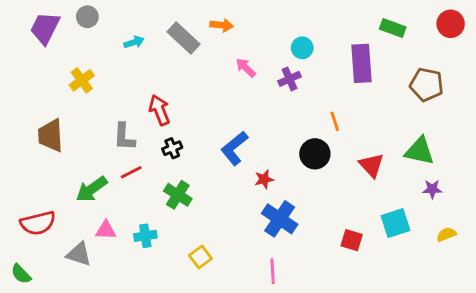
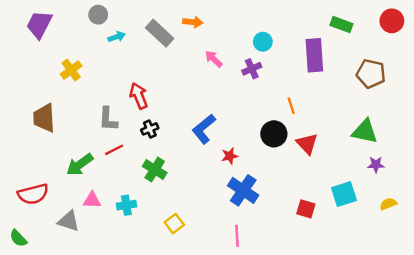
gray circle: (87, 17) -> (98, 15), moved
red triangle: (371, 165) -> (307, 144), moved

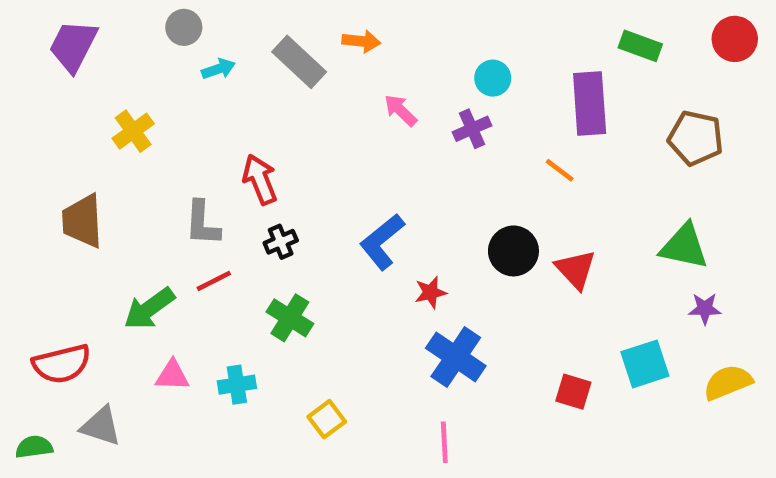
orange line: (291, 106) -> (560, 170), moved, turned -35
yellow semicircle: (388, 204) -> (728, 382), size x1.5
gray triangle: (69, 221) -> (101, 426), moved
green semicircle: (18, 238) -> (34, 447), turned 126

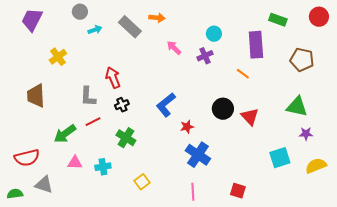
red square: (573, 392) -> (238, 191), moved

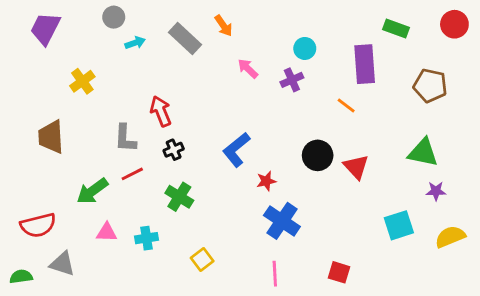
orange arrow: (157, 18) -> (224, 26), turned 49

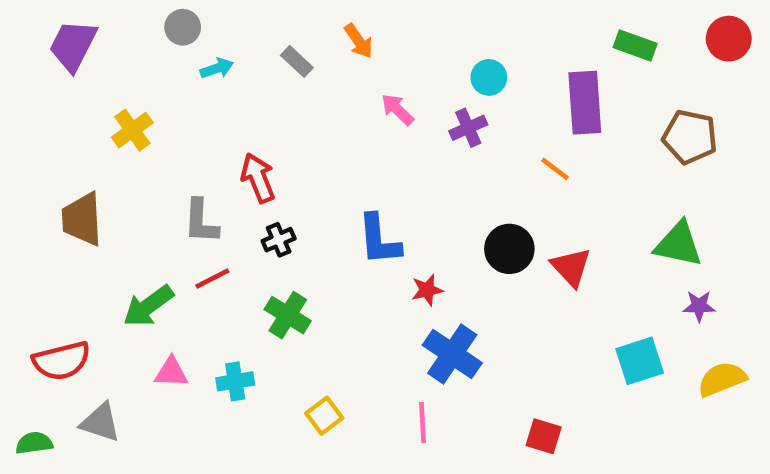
gray rectangle: (185, 38) -> (297, 61), size x0.6
blue L-shape: (236, 150) -> (379, 240), turned -56
pink line: (275, 274) -> (423, 423), moved

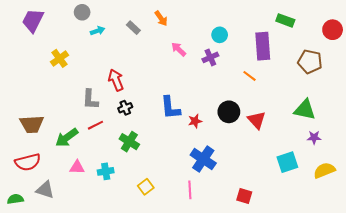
red circle: (729, 39) -> (333, 30), moved
brown trapezoid: (82, 219) -> (32, 124), moved, turned -90
red star: (427, 290) -> (195, 121), moved

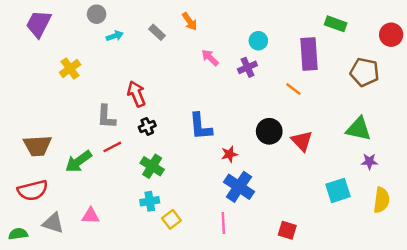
red star: (195, 121) -> (229, 154), moved
pink triangle: (77, 167) -> (91, 216), moved
yellow semicircle: (324, 170) -> (381, 200), turned 120
cyan cross: (106, 171) -> (150, 201), moved

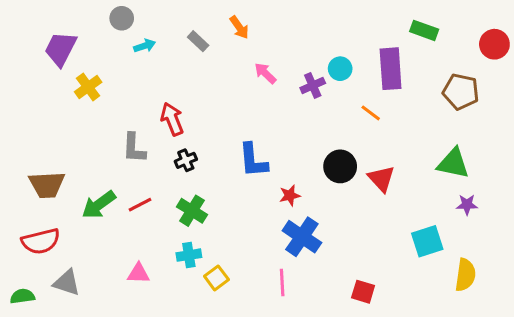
purple trapezoid: (39, 24) -> (61, 49), moved
cyan circle: (258, 41) -> (340, 69), moved
red line: (112, 147) -> (140, 205), moved
yellow semicircle: (381, 200) -> (465, 275), moved
pink triangle: (91, 216) -> (139, 273), moved

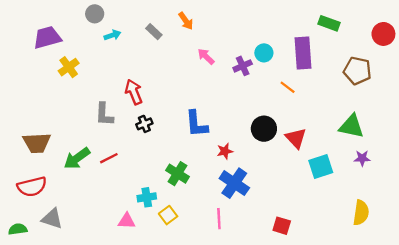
purple trapezoid: (61, 49) -> (47, 38), turned 48
green cross: (192, 211) -> (178, 174), moved
cyan square: (427, 241) -> (321, 167), moved
pink triangle: (139, 273) -> (127, 221), moved

